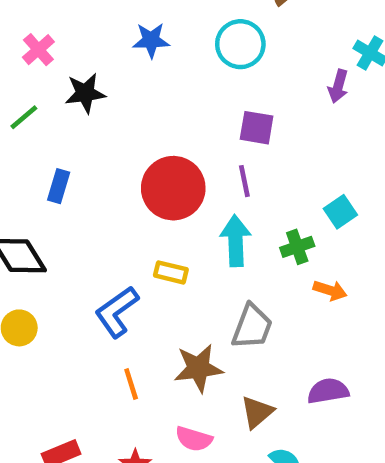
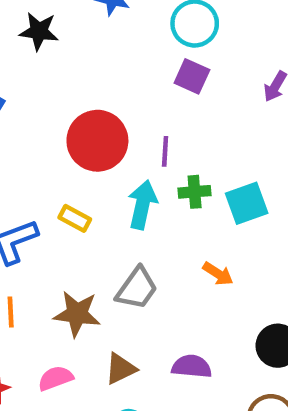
purple square: (257, 128) -> (192, 76), moved
cyan square: (340, 212) -> (247, 203), size x1.4
green cross: (297, 247) -> (195, 192), moved
pink semicircle: (194, 439) -> (55, 378), turned 128

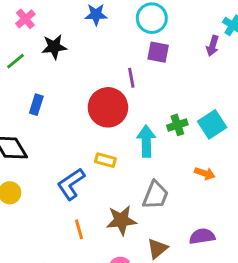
purple line: (165, 151) -> (131, 78), moved

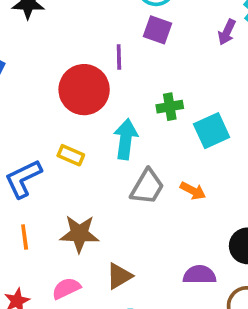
green cross: (177, 125) -> (170, 107), moved
gray trapezoid: (155, 195) -> (147, 187), moved
purple semicircle: (202, 236) -> (200, 275), moved

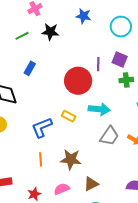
purple square: (157, 30) -> (120, 60), moved
green cross: (170, 107) -> (126, 80), moved
cyan arrow: (126, 139) -> (99, 109), turned 85

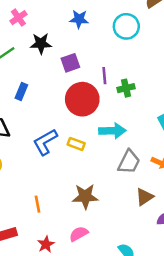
purple square: (120, 60) -> (70, 63), moved, turned -35
green cross: (126, 80) -> (126, 88), moved
blue L-shape: (42, 127) -> (45, 142), moved
orange line: (41, 159) -> (38, 204), moved
brown triangle: (91, 184) -> (144, 197), moved

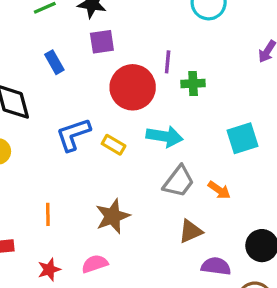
purple square: (70, 63) -> (102, 42), moved
blue rectangle: (21, 91) -> (54, 62), turned -63
brown star: (85, 196) -> (113, 216), turned -30

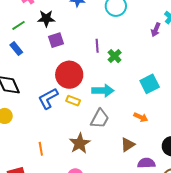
blue rectangle: (54, 62) -> (16, 49), moved
green cross: (193, 84) -> (115, 56), turned -32
red circle: (133, 87) -> (69, 75), moved
gray trapezoid: (179, 182) -> (100, 119), moved

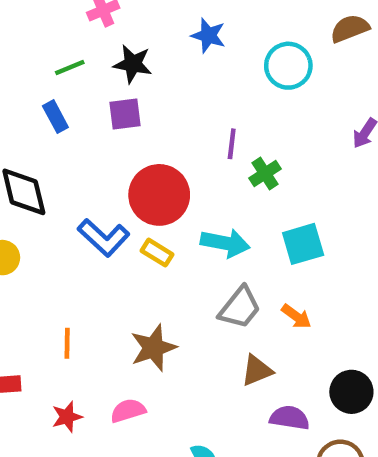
purple square: (56, 40) -> (125, 114), moved
cyan square: (150, 84) -> (303, 244), moved
blue L-shape: (48, 98) -> (104, 238), turned -120
gray trapezoid: (100, 119) -> (240, 308), moved

